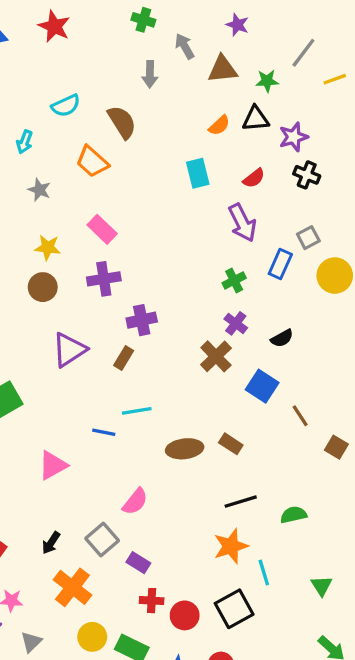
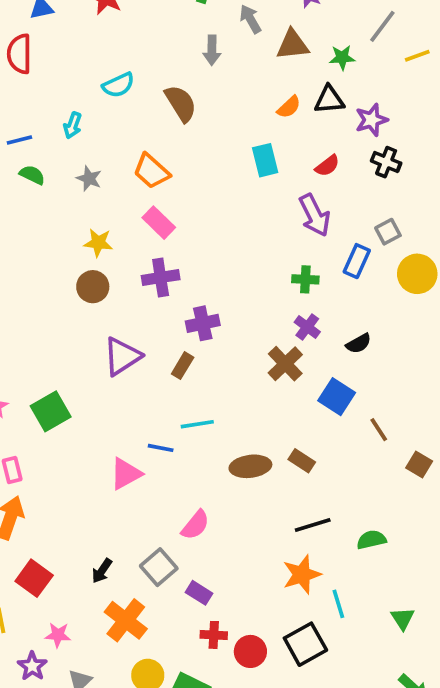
orange trapezoid: (92, 162) -> (151, 171), moved
green cross: (234, 280) -> (305, 279), turned 30
pink triangle: (53, 465) -> (126, 474), moved

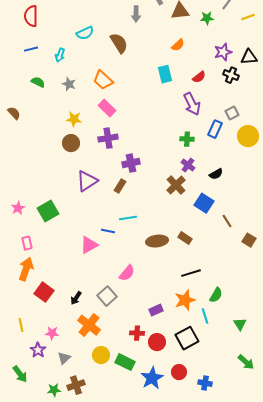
black triangle: (329, 100) -> (249, 57), moved
blue line: (19, 140) -> (31, 49), moved
green semicircle: (371, 540) -> (216, 295), moved, turned 133
red square: (34, 578) -> (44, 292), moved
purple rectangle: (199, 593) -> (156, 310), moved, turned -56

